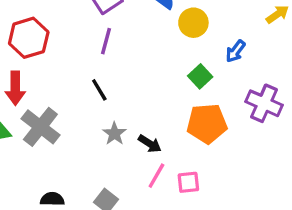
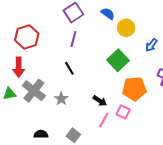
green square: (200, 76) -> (118, 60), moved, size x1.5
gray star: (114, 134) -> (61, 99), moved
pink square: (188, 182) -> (123, 112), moved, turned 32

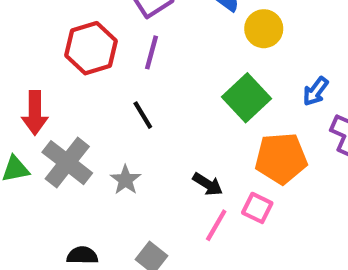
red hexagon: (27, 37) -> (91, 48), moved
blue arrow: (151, 45) -> (316, 91), moved

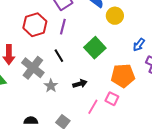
green square: (246, 98) -> (95, 48), moved
gray cross: (67, 163) -> (33, 68), moved
black arrow: (208, 184) -> (80, 84), moved, turned -48

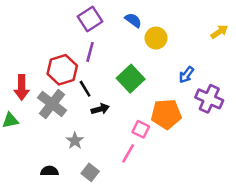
red hexagon: (35, 25) -> (62, 70), moved
black arrow: (80, 84) -> (100, 109), moved
gray star: (51, 86) -> (75, 141), moved
pink square: (112, 99) -> (141, 129), moved

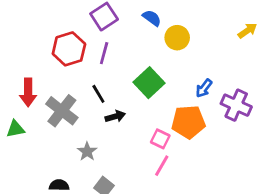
red hexagon: (62, 70) -> (69, 49), moved
blue arrow: (186, 75) -> (204, 88), moved
pink line: (128, 153) -> (162, 166), moved

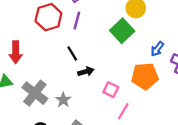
green square: (149, 83) -> (122, 31), moved
gray cross: (62, 111) -> (35, 93), moved
pink square: (160, 139) -> (111, 90), moved

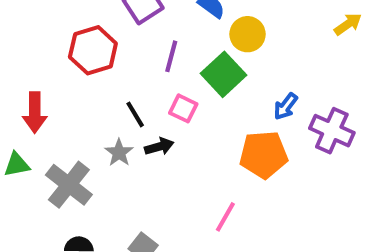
purple line: (77, 21) -> (171, 56), moved
pink square: (111, 90) -> (183, 108), moved
gray star: (63, 100) -> (119, 153), moved

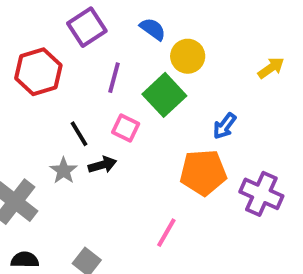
yellow arrow: (348, 24) -> (271, 68), moved
purple cross: (332, 131) -> (261, 194), moved

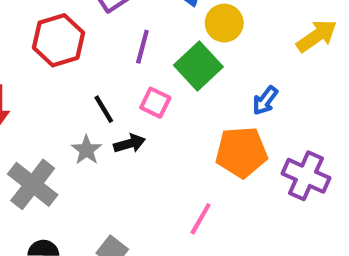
yellow arrow: (271, 68) -> (317, 36), size x1.4

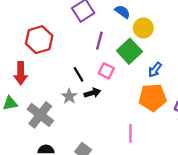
red hexagon: (58, 40) -> (39, 40), moved
blue arrow: (265, 100) -> (155, 70), moved
pink line: (201, 219) -> (131, 133), turned -30

